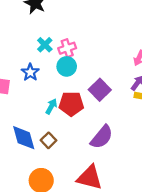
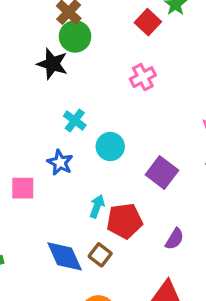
pink cross: (67, 48) -> (143, 77), moved
red pentagon: (71, 104) -> (125, 221), moved
purple semicircle: (102, 137) -> (175, 239), size x0.6

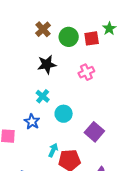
red square: (148, 22) -> (92, 38), turned 35
green circle: (75, 36) -> (69, 37), moved
black star: (52, 64) -> (47, 64), moved, turned -30

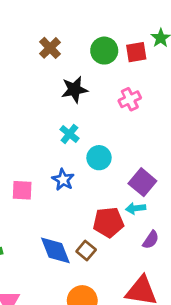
brown cross: (43, 29) -> (50, 48), moved
blue star: (32, 122) -> (63, 180), moved
cyan arrow: (53, 150) -> (136, 208), moved, turned -120

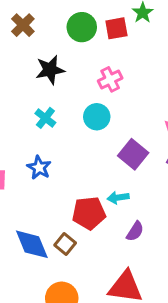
cyan circle: (99, 158) -> (97, 117), moved
purple square: (142, 182) -> (133, 154), moved

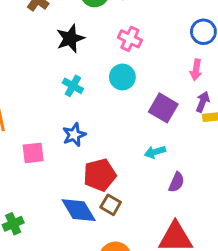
pink cross: (110, 79) -> (130, 39), turned -30
blue star: (39, 168) -> (74, 135), turned 30
red pentagon: (89, 213) -> (100, 175), moved

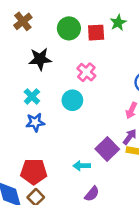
purple square: (163, 108) -> (107, 149), moved
blue star: (74, 135) -> (35, 122), moved

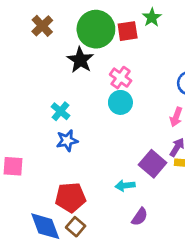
green circle: (69, 28) -> (96, 29), size x1.4
black star: (40, 59) -> (80, 60), moved, turned -30
cyan circle: (72, 100) -> (120, 102), moved

